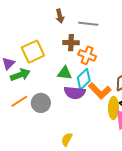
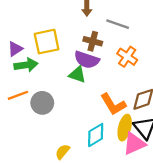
orange cross: (87, 55) -> (127, 57), moved
cyan diamond: (84, 79) -> (96, 135), moved
purple semicircle: (75, 93) -> (87, 60), moved

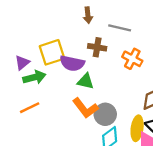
purple semicircle: (87, 60) -> (72, 63), moved
gray circle: (42, 103) -> (105, 114), moved
orange L-shape: (113, 104) -> (85, 108), moved

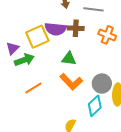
purple semicircle: (72, 63) -> (56, 29), moved
orange line: (30, 108) -> (33, 88), moved
gray circle: (105, 114) -> (102, 83), moved

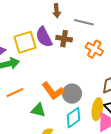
purple semicircle: (56, 29) -> (44, 37), turned 50
green triangle: (69, 59) -> (38, 110), moved
gray circle: (102, 83) -> (72, 94), moved

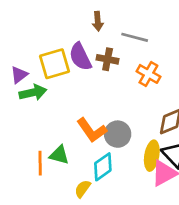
orange line: (15, 93) -> (40, 163), moved, turned -66
green triangle: (38, 110) -> (59, 155), moved
cyan diamond: (73, 118) -> (103, 167), moved

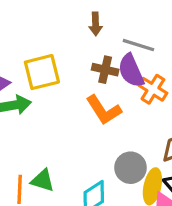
purple semicircle: (80, 57) -> (131, 71), moved
orange L-shape: (92, 130) -> (104, 110), moved
gray circle: (118, 134) -> (130, 168), moved

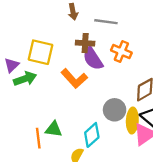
purple semicircle: (131, 71) -> (93, 59), moved
yellow square: (42, 72) -> (40, 52), turned 36
orange L-shape: (104, 110) -> (74, 78), moved

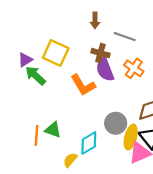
green arrow: (25, 79) -> (35, 76), turned -130

